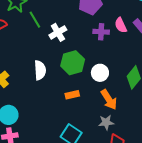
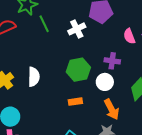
white cross: (58, 32) -> (77, 29), moved
purple cross: (101, 32) -> (112, 61), moved
white semicircle: (40, 70) -> (34, 77), moved

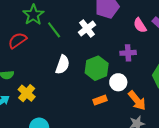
white semicircle: (34, 77) -> (62, 65), moved, turned 30
white circle: (105, 82) -> (118, 82), moved

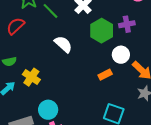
white semicircle: (62, 65) -> (63, 44), turned -60
green hexagon: (97, 68) -> (102, 31), moved

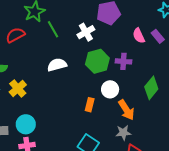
white semicircle: (63, 44) -> (57, 65), turned -72
orange rectangle: (105, 75) -> (90, 105), turned -64

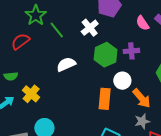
orange rectangle: (90, 105) -> (105, 99), size x1.5

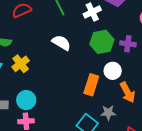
white semicircle: (66, 64) -> (61, 43), turned 42
gray star: (142, 121) -> (108, 113), moved

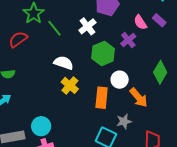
purple cross: (128, 44) -> (128, 40), moved, turned -35
yellow cross: (21, 64) -> (70, 85), moved

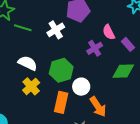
purple rectangle: (159, 20) -> (128, 44), moved
green line: (55, 28) -> (23, 28), turned -42
green hexagon: (103, 54) -> (61, 70), moved
green diamond: (160, 72) -> (123, 71), moved, turned 50

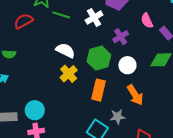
purple cross: (95, 48) -> (121, 37), moved
white circle: (81, 87) -> (127, 65), moved

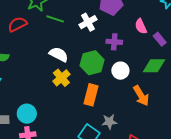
purple cross: (121, 37) -> (114, 42), turned 35
orange arrow: (135, 95) -> (141, 96), moved

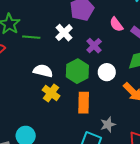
purple cross: (114, 42) -> (94, 46), turned -35

